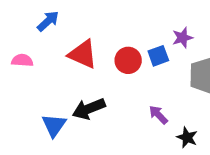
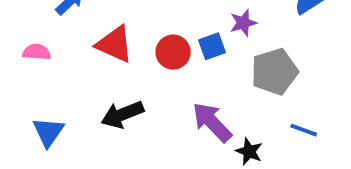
purple arrow: (158, 115) -> (212, 122), size x1.6
blue triangle: (54, 125) -> (48, 132), moved

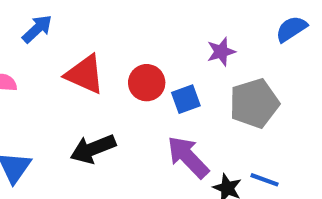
blue square: (212, 46) -> (186, 99), moved
blue line: (304, 130) -> (264, 180), moved

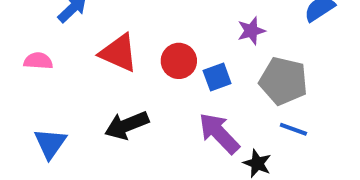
gray pentagon: (254, 103) -> (283, 81), turned 30
blue line: (264, 180) -> (293, 129), moved

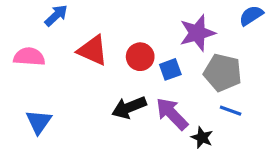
purple star: (251, 31) -> (197, 33), size x1.6
pink semicircle: (38, 61) -> (29, 57), size x1.4
black arrow: (127, 125) -> (129, 107), moved

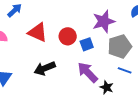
gray pentagon: (223, 73) -> (120, 46), turned -30
black arrow: (129, 107) -> (45, 68), moved

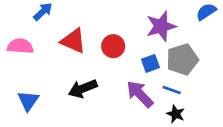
blue square: (87, 44) -> (150, 63), moved
blue line: (125, 70) -> (172, 90), moved
black star: (107, 87) -> (176, 114), moved

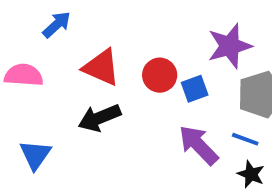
blue square: (150, 63) -> (195, 89), moved
black arrow: (83, 89) -> (99, 118), moved

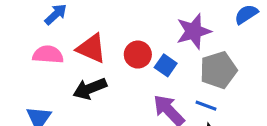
pink semicircle: (24, 75) -> (48, 55), moved
blue square: (195, 89) -> (166, 65), turned -35

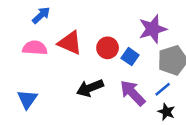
black arrow: (90, 89) -> (90, 88), moved
blue line: (206, 106) -> (163, 89), turned -60

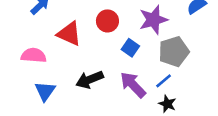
pink semicircle: (35, 48) -> (34, 55), moved
red circle: (108, 48) -> (107, 21), moved
blue triangle: (27, 99) -> (45, 91), moved

